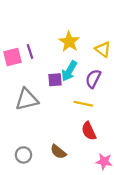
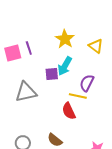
purple semicircle: (93, 79) -> (87, 83), moved
red semicircle: (89, 131) -> (69, 111), moved

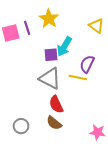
yellow star: (65, 39) -> (49, 19), moved
gray triangle: (26, 92) -> (50, 79), moved, turned 40
red semicircle: (69, 111) -> (56, 104), moved

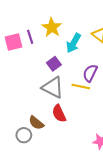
cyan arrow: (64, 47) -> (74, 43), moved
purple square: (51, 55) -> (54, 64), turned -32
brown semicircle: (54, 123) -> (36, 123), moved

